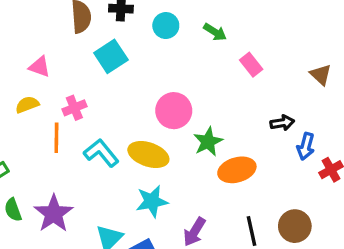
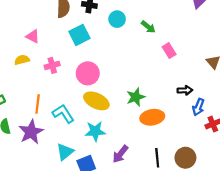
pink circle: (174, 111) -> (88, 73), moved
orange line: (56, 138) -> (38, 104), moved
cyan L-shape: (101, 153) -> (63, 114), moved

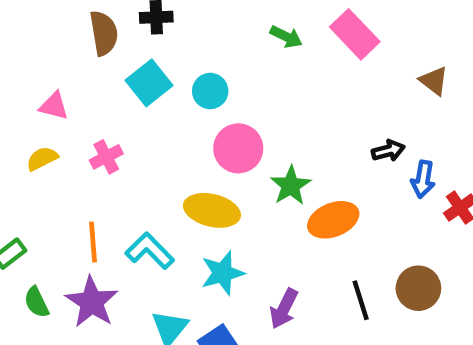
cyan circle: (117, 19) -> (210, 91), moved
pink rectangle: (169, 51) -> (355, 34), moved, size x1.5
pink circle: (88, 73) -> (238, 148), moved

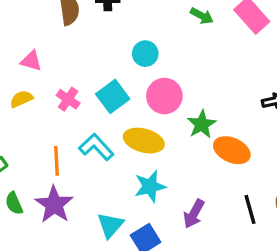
cyan square: (149, 83) -> (113, 96), moved
pink cross: (106, 157) -> (68, 99), turned -30
orange ellipse: (333, 220) -> (232, 150), turned 44
cyan L-shape: (150, 251) -> (96, 147), moved

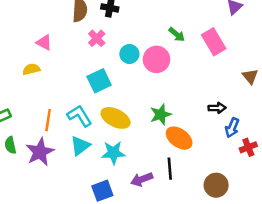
pink circle: (164, 96) -> (156, 59), moved
pink cross: (68, 99) -> (97, 38), moved
black line: (250, 209) -> (170, 169), moved
purple arrow: (194, 214) -> (142, 179), turned 30
cyan triangle: (110, 225) -> (80, 146), moved

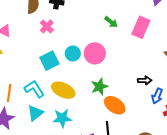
pink rectangle: (214, 42) -> (141, 27), turned 55
cyan circle: (129, 54) -> (73, 53), moved
pink circle: (156, 59) -> (95, 53), moved

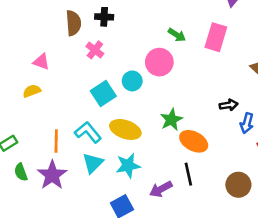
pink circle: (95, 53) -> (159, 62), moved

